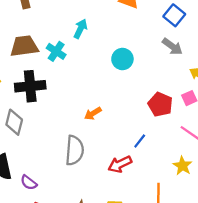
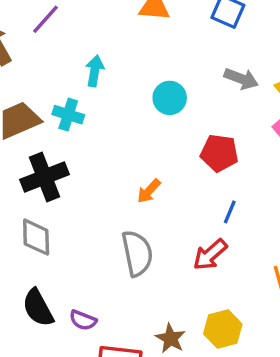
gray arrow: (172, 47) -> (241, 79), moved
red pentagon: (160, 104) -> (219, 153), moved

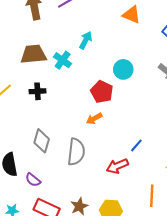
red pentagon: (219, 153) -> (102, 92), moved
black cross: (45, 177) -> (38, 91), size x0.6
gray diamond: (36, 237) -> (42, 141), moved

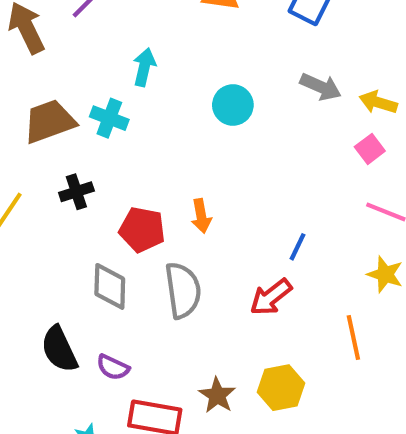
red pentagon: (102, 92) -> (142, 230), moved
orange arrow: (94, 119) -> (201, 216), turned -56

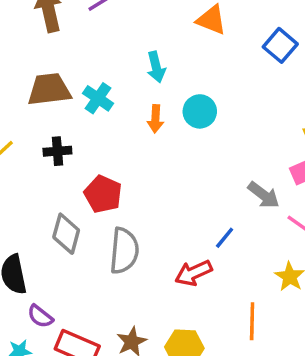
cyan arrow: (144, 67) -> (156, 67), moved, turned 140
gray arrow: (321, 87) -> (264, 195), moved
orange arrow: (201, 216) -> (155, 119), moved
purple semicircle: (113, 367) -> (40, 316), moved

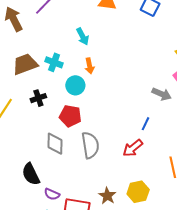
cyan circle: (200, 111) -> (75, 85), moved

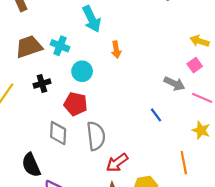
cyan arrow: (83, 36) -> (92, 19), size x1.4
orange arrow: (90, 66) -> (116, 50), moved
blue line: (145, 124) -> (156, 115), turned -64
red arrow: (133, 148) -> (117, 163), moved

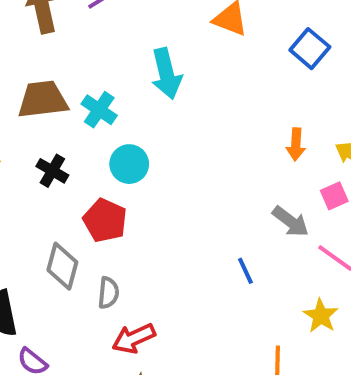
orange arrow: (116, 50) -> (296, 144), moved
black cross: (42, 84) -> (52, 171), turned 35
gray semicircle: (96, 136) -> (108, 293), moved, size x0.6
red arrow: (117, 163) -> (134, 338), moved

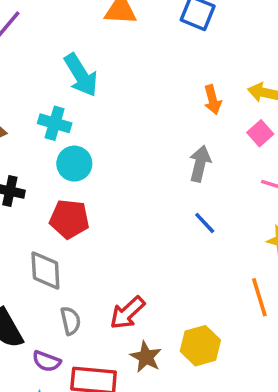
cyan cross: (99, 110) -> (55, 123), moved
gray arrow: (291, 222) -> (200, 164), moved, turned -96
gray semicircle: (108, 293) -> (71, 321), moved

